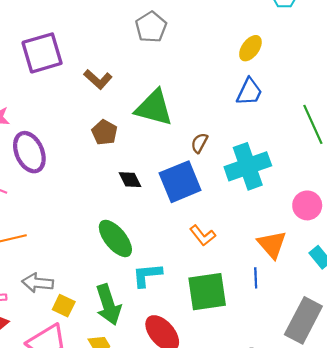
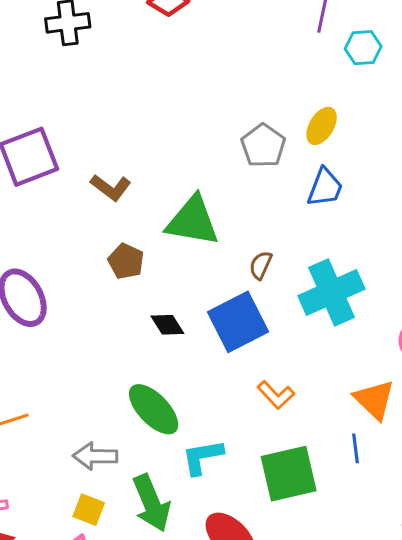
gray pentagon: (151, 27) -> (263, 146), moved
gray arrow: (38, 283) -> (95, 456), moved

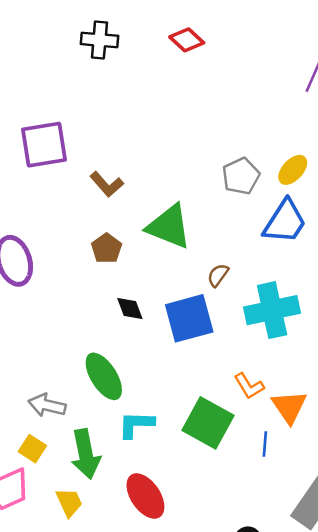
blue trapezoid: (325, 187) -> (285, 222), size x1.4
orange L-shape: (276, 395) -> (249, 386), moved
green square: (289, 474) -> (208, 423), moved, turned 30

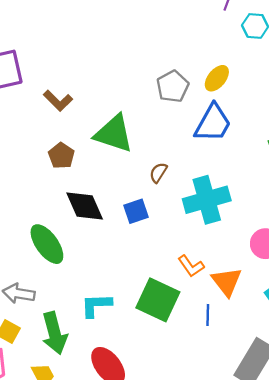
black diamond: (130, 308) -> (85, 206), size x1.6
blue square: (189, 318) -> (136, 211), size x0.6
green ellipse: (104, 376) -> (47, 244), moved

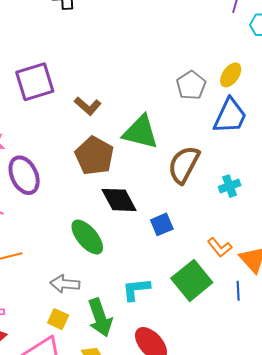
brown pentagon: (61, 156) -> (94, 156), size x1.6
brown semicircle: (158, 173) -> (184, 165), size x2.0
cyan cross: (207, 200) -> (230, 186), size x0.5
blue square: (136, 211) -> (162, 224), moved
green square: (158, 300) -> (192, 280), turned 30

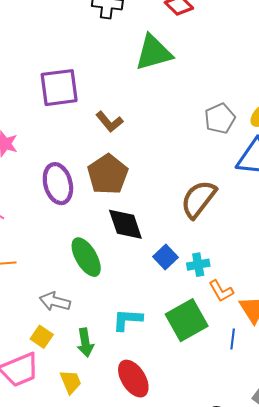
green triangle: (141, 132) -> (154, 53), moved, turned -39
purple ellipse: (24, 175) -> (58, 184), moved
cyan cross: (230, 186) -> (198, 265), moved
blue square: (162, 224) -> (165, 257), turned -30
green arrow: (100, 318) -> (85, 343), size x0.7

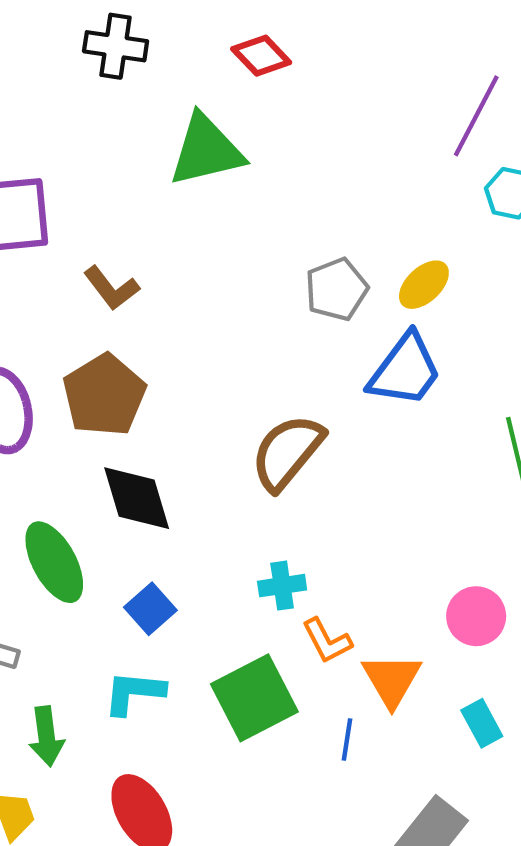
blue square: (165, 257) -> (150, 609), moved

